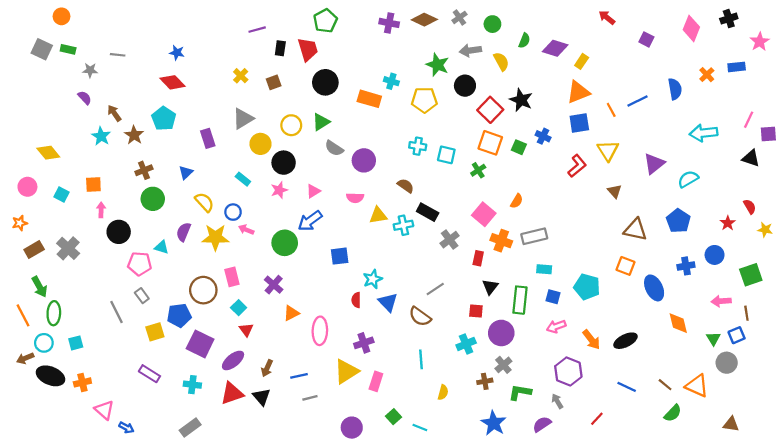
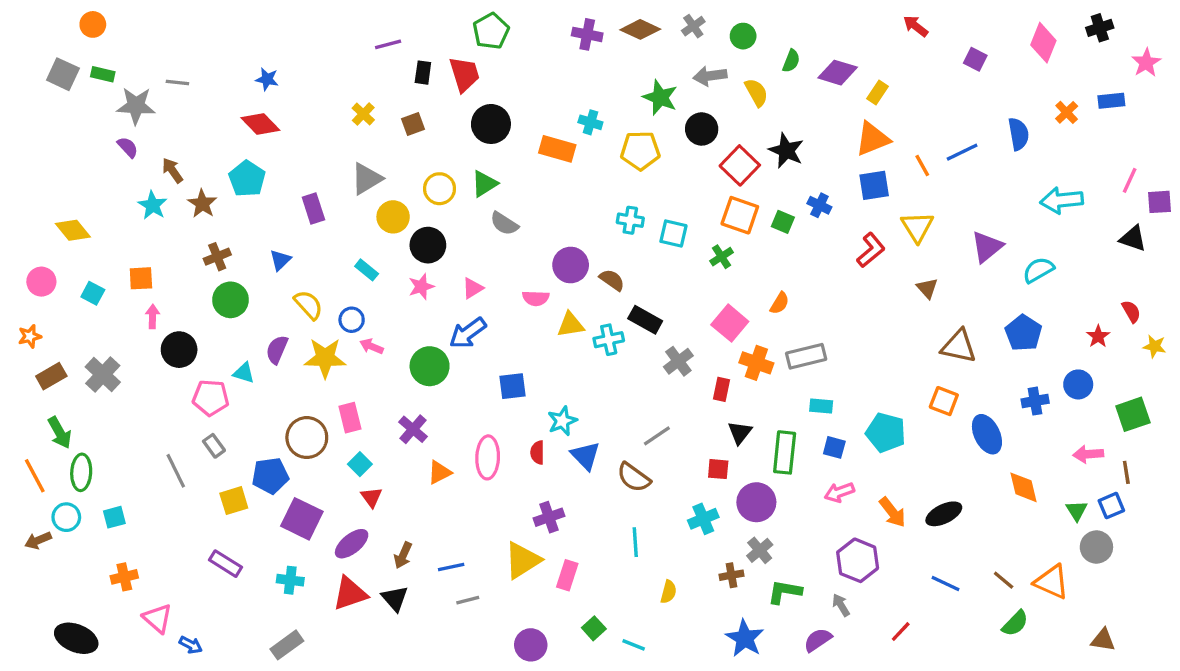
gray star: (90, 70) -> (136, 106), size x1.6
purple circle: (364, 160) -> (571, 265), moved
pink ellipse: (320, 331) -> (488, 457), moved
black ellipse: (51, 376) -> (76, 638), moved

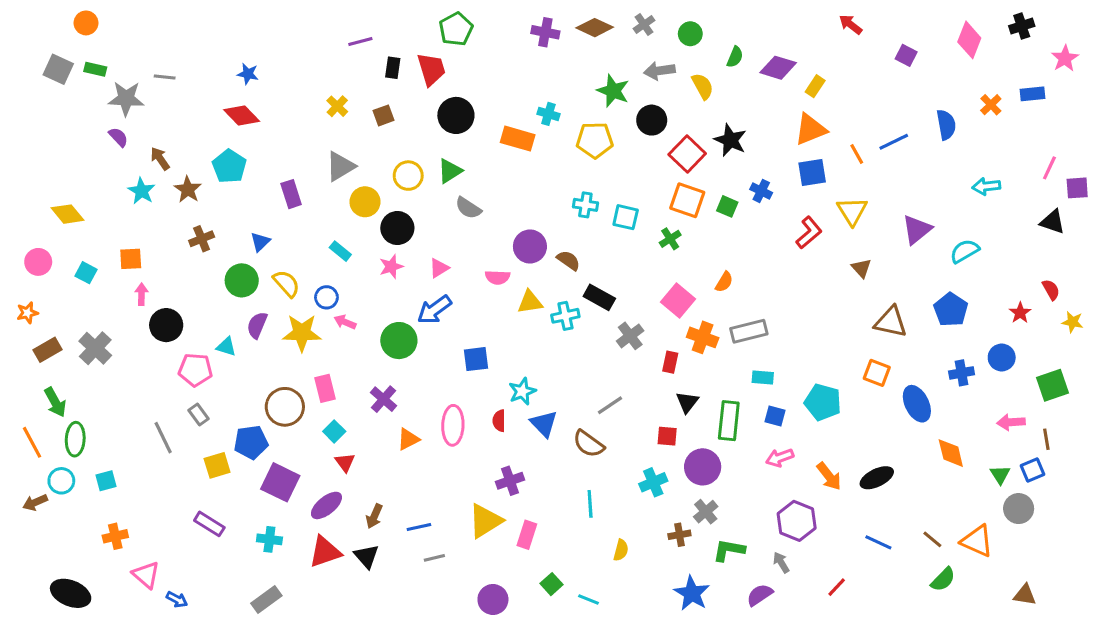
cyan arrow: (1062, 200) -> (986, 186), size x0.7
green circle: (230, 300) -> (242, 280), moved

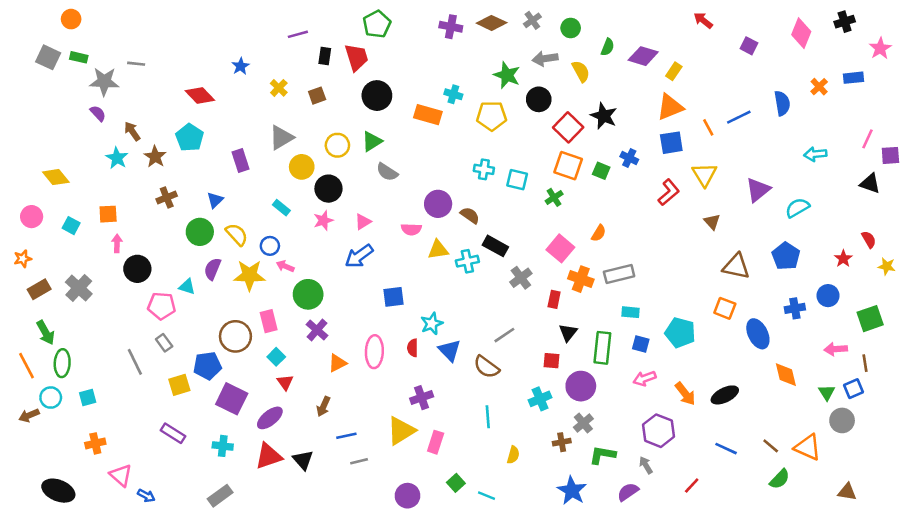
blue star: (248, 74) -> (241, 66), moved, turned 30
green circle: (399, 341) -> (308, 294), moved
brown arrow: (374, 516) -> (323, 406), moved

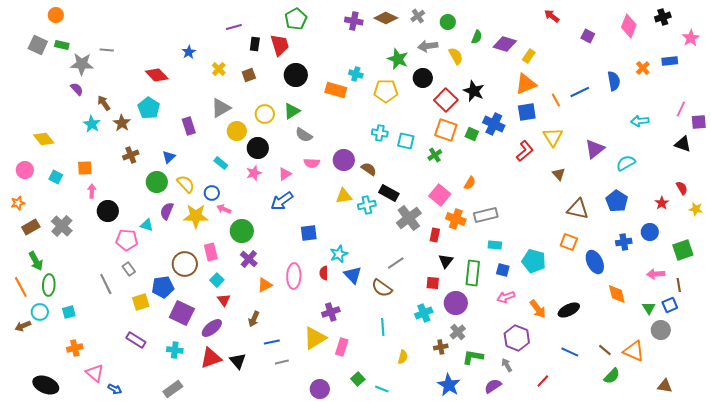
blue cross: (629, 158) -> (494, 124), size x1.5
pink semicircle: (411, 229) -> (312, 163), moved
gray cross: (521, 278) -> (409, 218), size x1.4

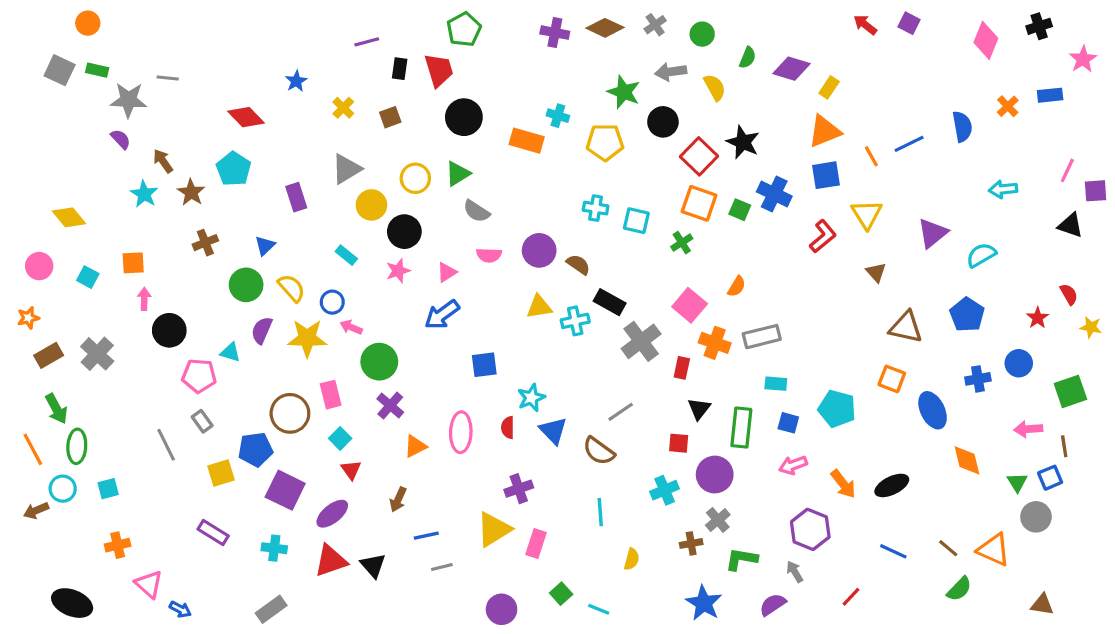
purple square: (588, 36) -> (909, 23), moved

